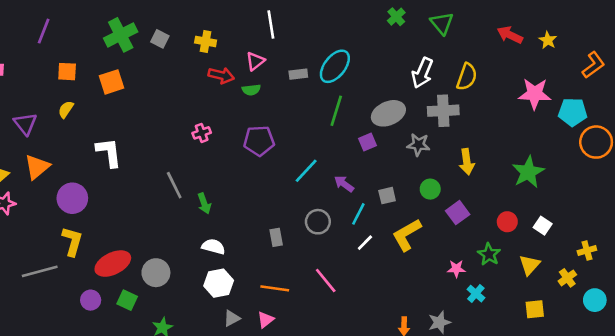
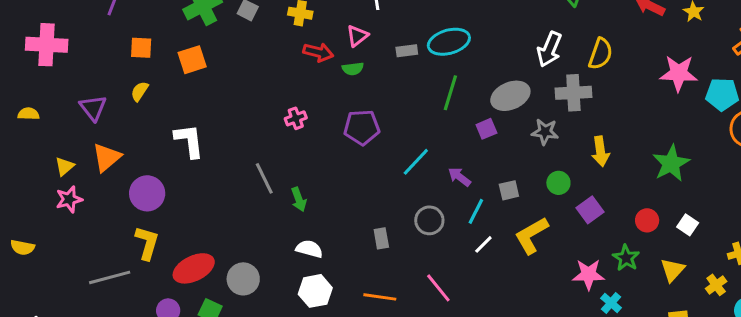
cyan ellipse: (335, 66) -> (449, 42), turned 36
pink star: (456, 269) -> (589, 274), size x1.5

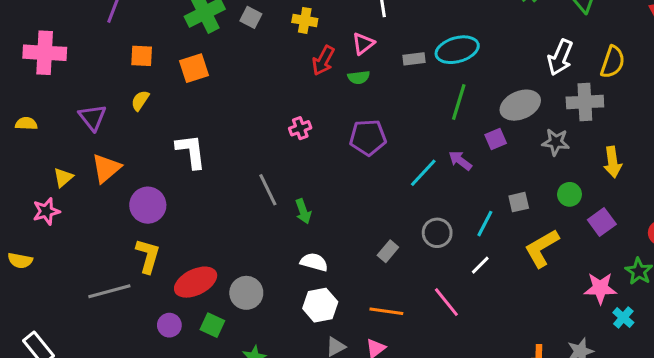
red arrow: (318, 52) -> (323, 60), turned 104
purple arrow: (459, 177) -> (460, 160), moved
pink star: (69, 199) -> (46, 211), moved
gray rectangle: (381, 238) -> (388, 251), turned 50
white line: (483, 244) -> (480, 265), moved

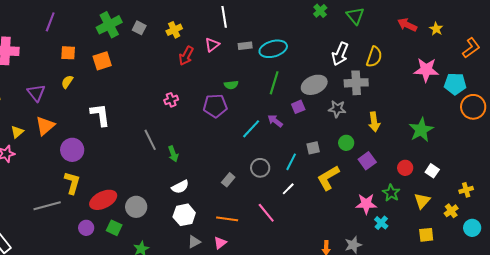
yellow cross: (305, 20) -> (174, 30), turned -35
gray rectangle: (414, 59) -> (245, 46), moved
green semicircle: (359, 77) -> (231, 85), moved
white semicircle: (314, 262) -> (180, 187), turned 138

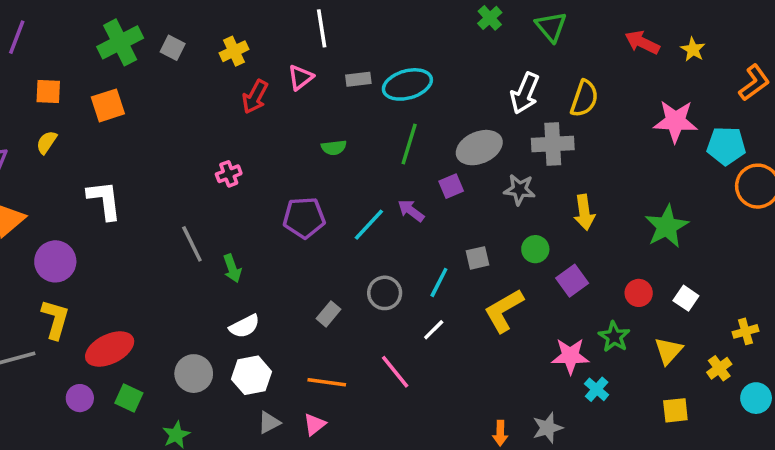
purple pentagon: (215, 106) -> (304, 218), moved
gray circle: (136, 207) -> (194, 374), moved

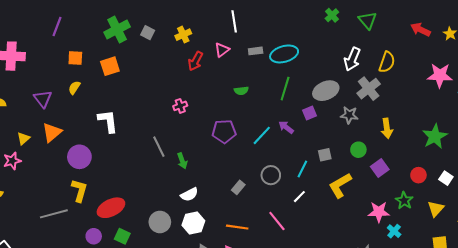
gray cross: (553, 144) -> (369, 89), turned -35

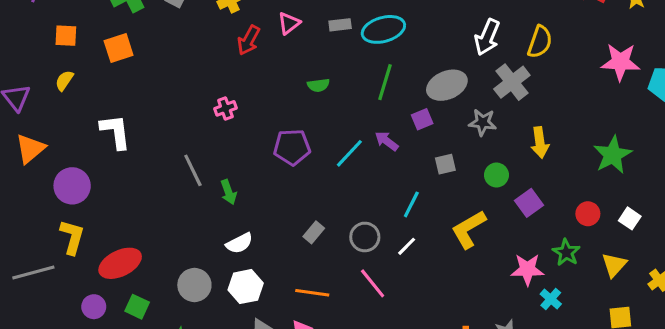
gray square: (325, 155) -> (445, 164), moved
gray circle: (271, 175) -> (365, 237), moved

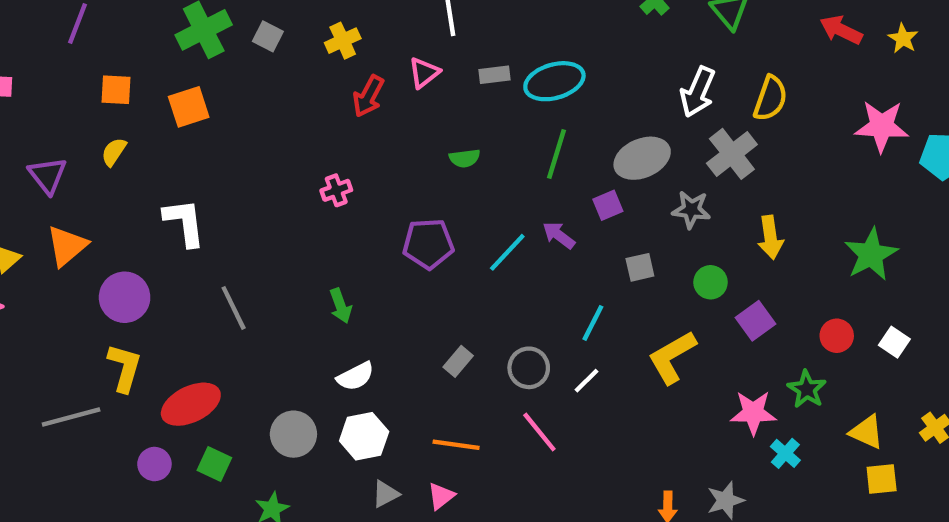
gray line: (193, 170) -> (234, 308), moved
yellow triangle: (614, 265) -> (867, 432), moved, turned -48

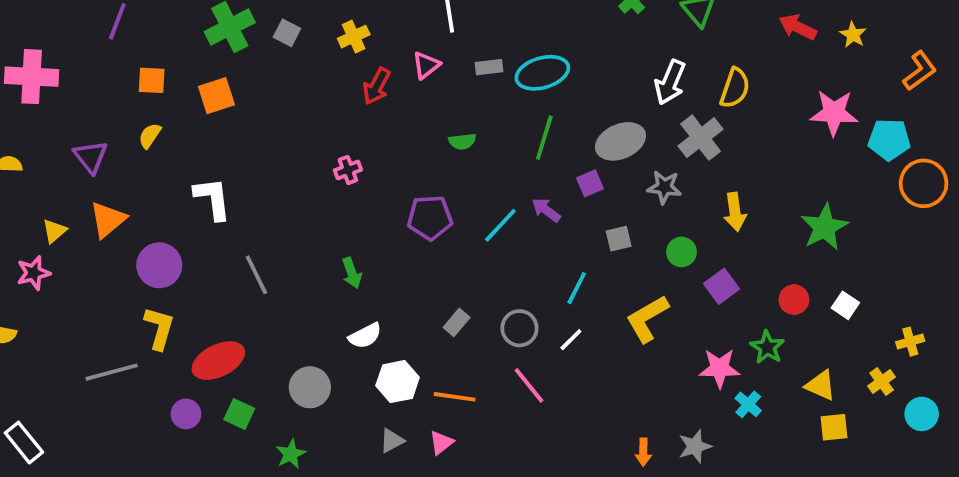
white hexagon: (364, 436) -> (398, 382), moved

